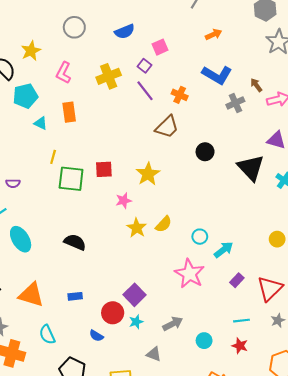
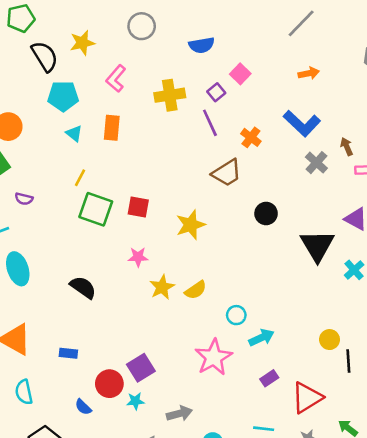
pink square: (160, 47) -> (240, 74), turned -35
gray cross: (235, 103) -> (316, 163), turned -36
pink star: (124, 201) -> (138, 257), moved

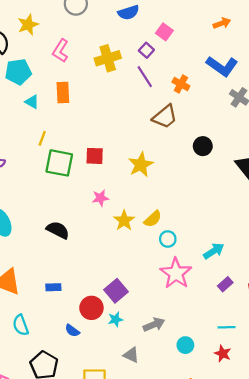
cyan circle: (236, 315) -> (168, 239), moved

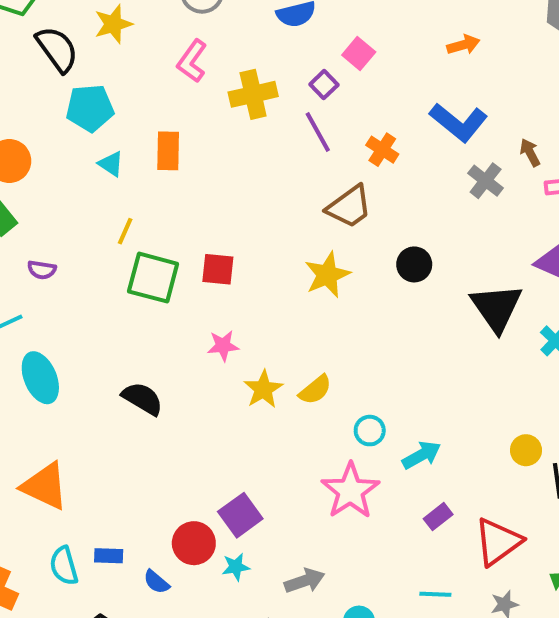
pink L-shape: (61, 51) -> (192, 61), moved
yellow star: (141, 165) -> (327, 275), moved
cyan circle: (168, 239) -> (370, 431), moved
blue rectangle: (53, 287) -> (109, 556), moved

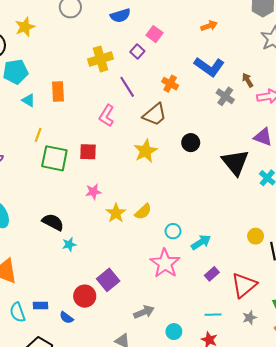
pink L-shape: (192, 61) -> (107, 116), moved
purple line: (318, 132) -> (127, 87), moved
cyan star: (236, 567) -> (69, 244), moved

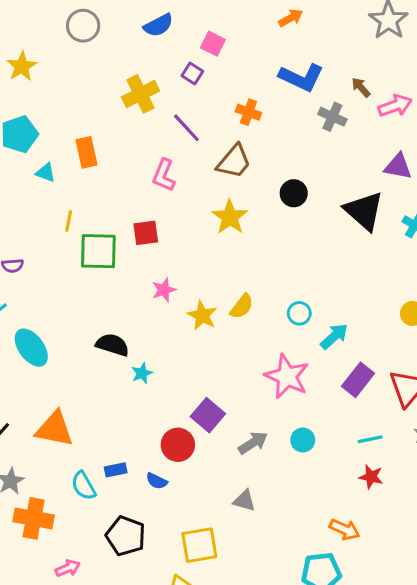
cyan circle: (173, 231) -> (299, 313), moved
purple rectangle: (212, 274) -> (358, 380), size x1.5
gray arrow: (144, 312) -> (253, 443), moved
cyan circle: (174, 332) -> (303, 440), moved

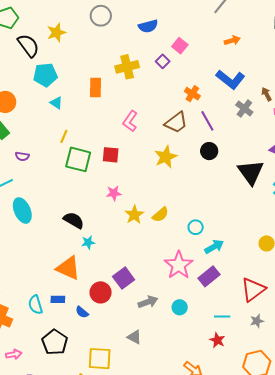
purple line: (186, 128) -> (207, 121), moved
orange rectangle: (87, 152) -> (95, 88), moved
purple rectangle: (358, 380) -> (209, 276), moved
orange triangle: (55, 429) -> (68, 268), moved

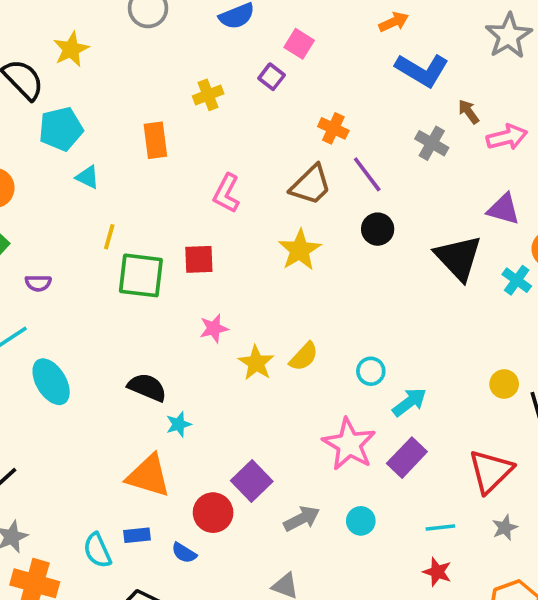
yellow cross: (127, 67) -> (208, 95), size x0.7
blue L-shape: (230, 79) -> (422, 70), moved

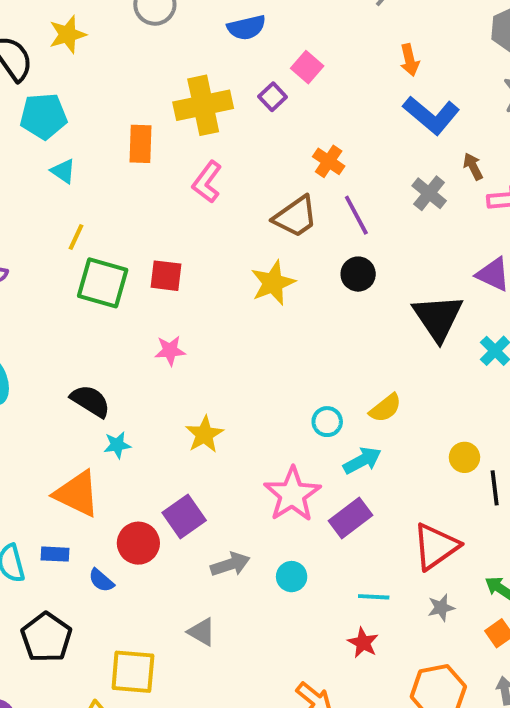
orange arrow: (394, 22) -> (410, 60), turned 92
yellow cross: (208, 95) -> (203, 105), size x1.8
pink L-shape: (226, 193) -> (207, 182), moved
yellow semicircle: (304, 357) -> (385, 408), moved
yellow star: (256, 363) -> (204, 434), moved

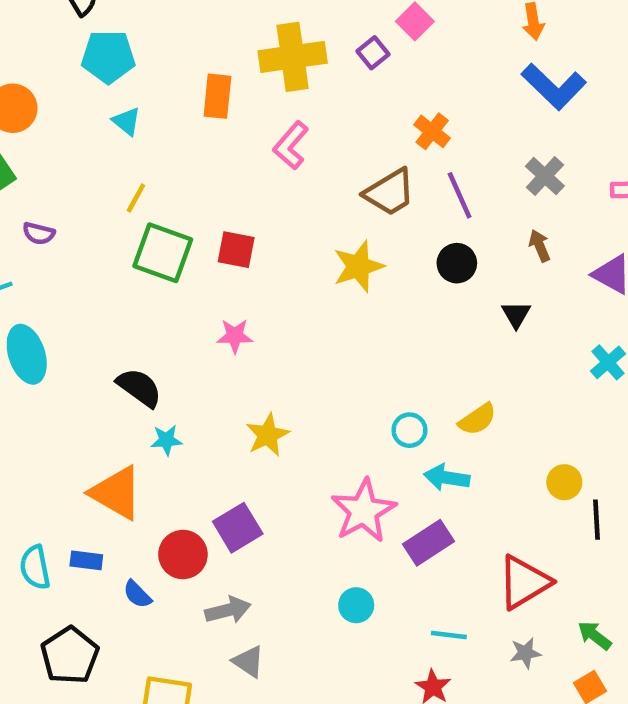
brown arrow: (473, 166) -> (540, 246), moved
black triangle: (438, 318) -> (516, 314), moved, size x0.5
cyan arrow: (362, 460) -> (447, 478), turned -147
gray arrow: (230, 564) -> (228, 610), moved

